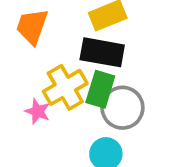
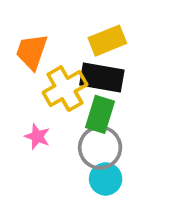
yellow cross: (65, 87) -> (65, 89), moved
gray circle: (122, 108) -> (100, 148), moved

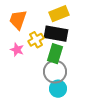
yellow cross: (65, 89) -> (36, 40), size x0.7
pink star: (37, 137) -> (17, 50), moved

